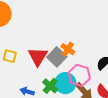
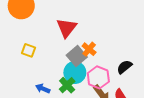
red triangle: (38, 57) -> (67, 28), moved
cyan circle: (65, 83) -> (75, 73), moved

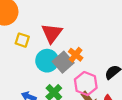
yellow square: (28, 50) -> (22, 40), moved
cyan circle: (75, 73) -> (47, 61), moved

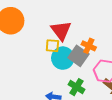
yellow square: (22, 40) -> (52, 46), moved

